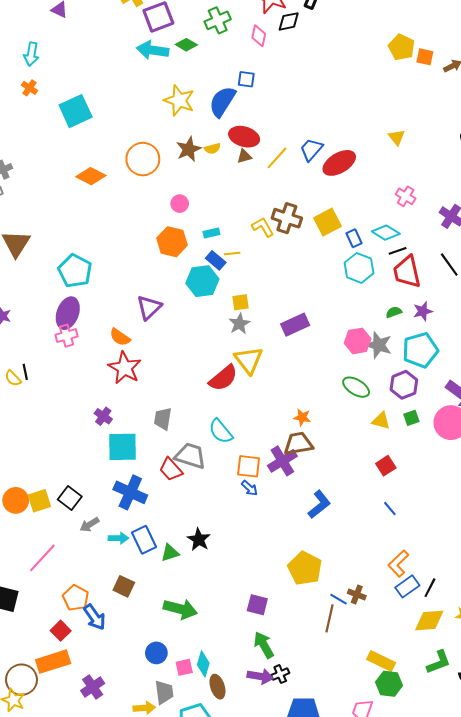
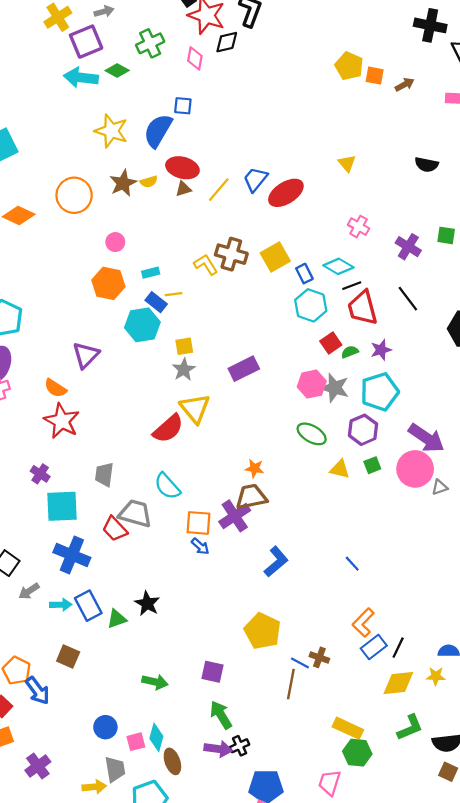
red square: (386, 466) -> (331, 343), moved
green arrow: (180, 609) -> (155, 682), moved, size x0.7

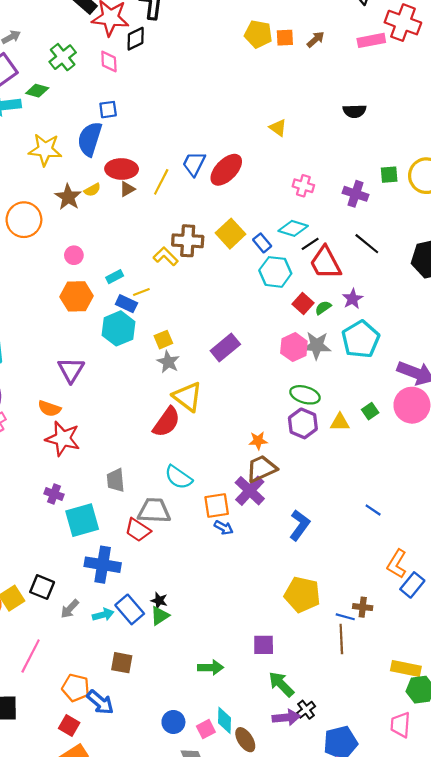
purple hexagon: (363, 430) -> (303, 423), moved
black star: (147, 603) -> (159, 601), moved, size x0.7

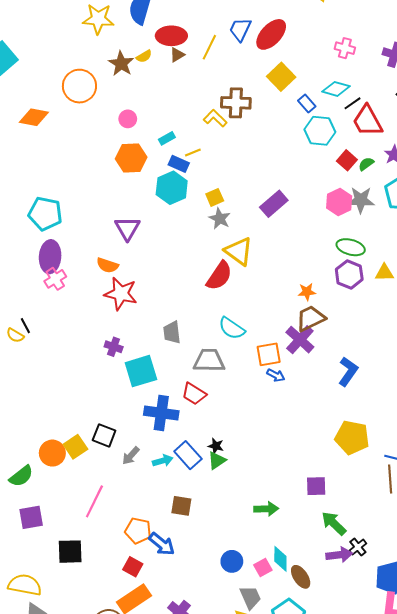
yellow square: (230, 234) -> (281, 77), moved
red trapezoid: (138, 530) -> (194, 394), moved

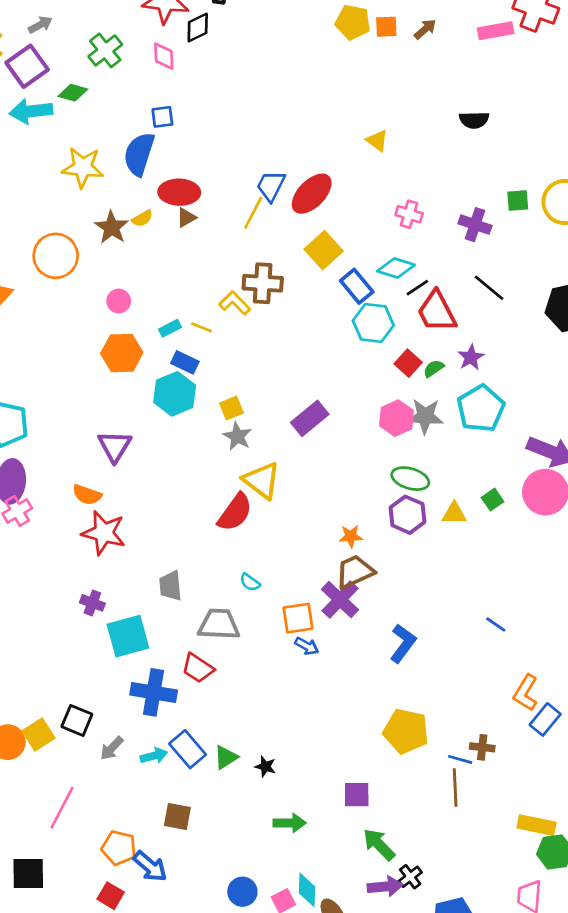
yellow line: (209, 47) -> (253, 213), moved
blue rectangle: (307, 103) -> (357, 286), size x1.4
yellow line: (193, 153) -> (202, 327), moved, turned 42
cyan semicircle: (232, 328) -> (250, 582), size x0.6
black star: (216, 446) -> (265, 766), moved

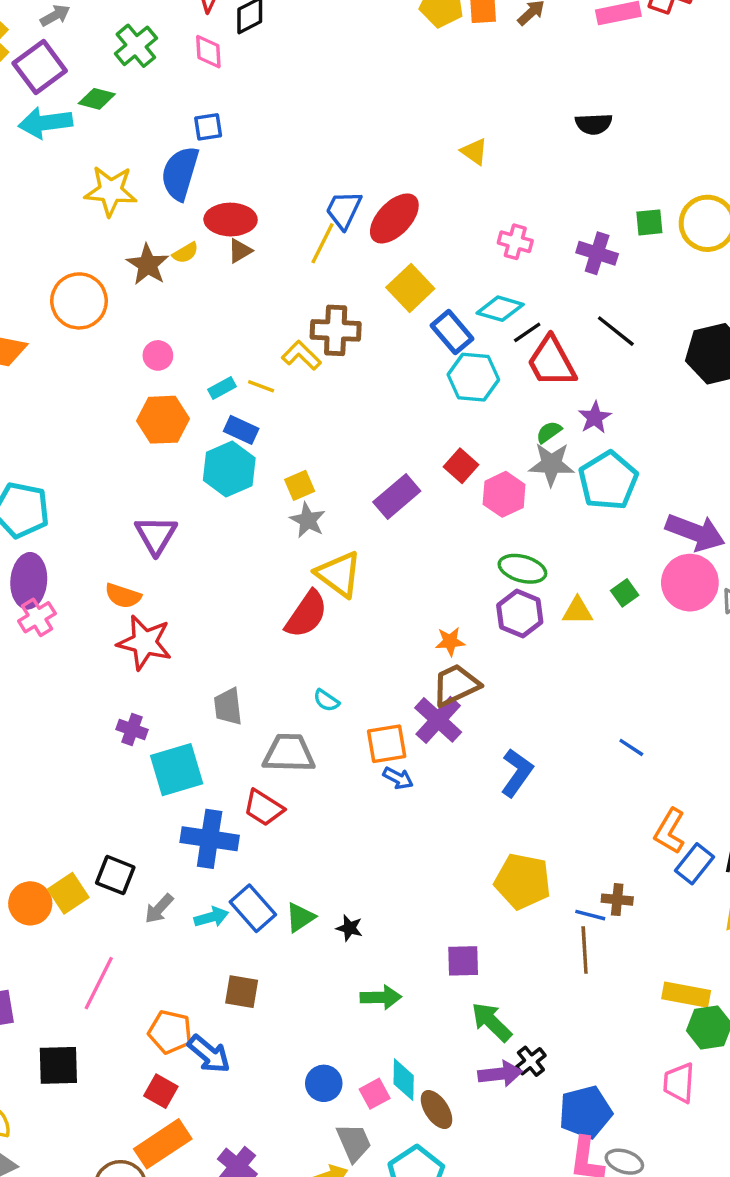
red square: (408, 363) -> (461, 466), moved
gray star: (425, 416) -> (551, 464), moved

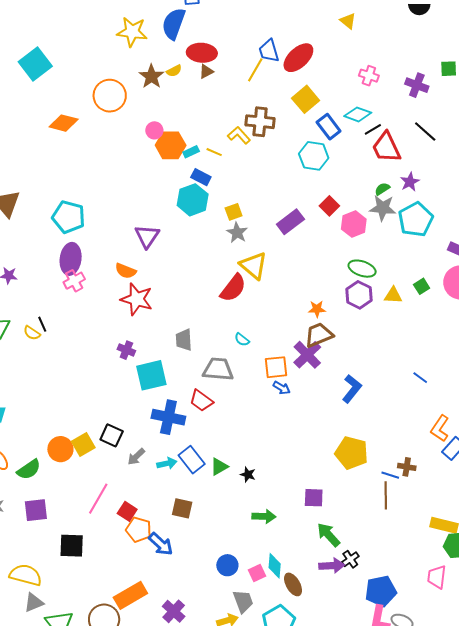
blue trapezoid: (344, 210) -> (269, 51), turned -45
cyan hexagon: (473, 377) -> (314, 156), moved
orange hexagon: (163, 420) -> (171, 145), moved
red square: (161, 1091) -> (127, 511), moved

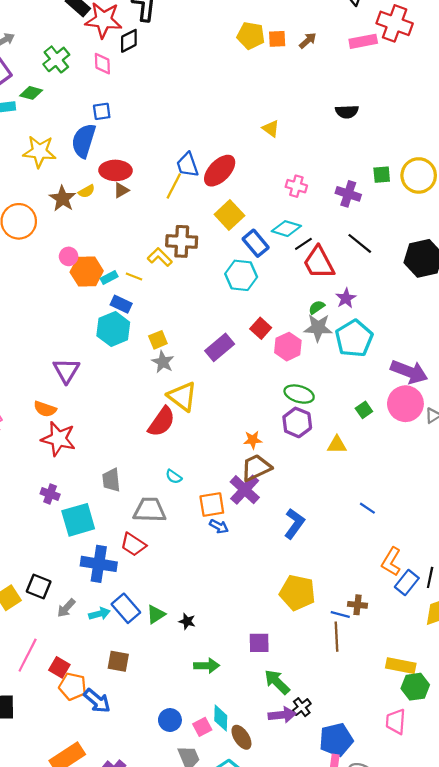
yellow triangle: (393, 295) -> (337, 445), moved

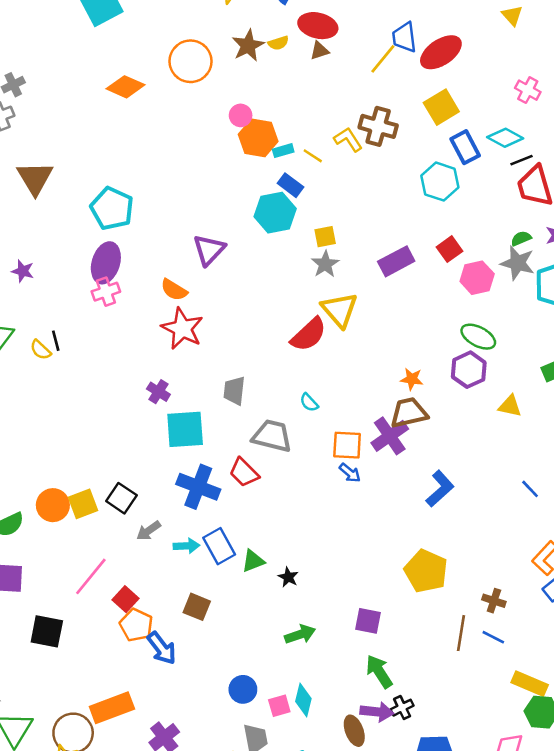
blue line: (340, 615) -> (493, 637), moved
green arrow: (207, 666) -> (300, 634), turned -30
brown ellipse: (241, 737) -> (354, 731), moved

